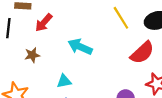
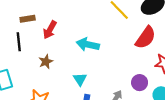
cyan triangle: (64, 81) -> (80, 79), turned -40

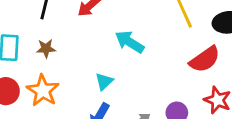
brown star: (46, 62) -> (46, 48), moved

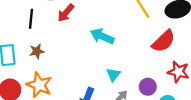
cyan triangle: (104, 81) -> (113, 75), moved

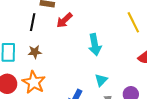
cyan arrow: (102, 36) -> (95, 45), turned -130

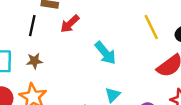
cyan arrow: (95, 45) -> (105, 53), turned -30

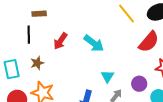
red arrow: (70, 24) -> (60, 41), moved

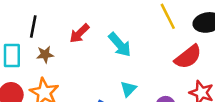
black line: (29, 35) -> (33, 26), moved

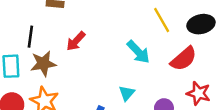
cyan arrow: (120, 45) -> (138, 52), moved
brown star: (45, 54) -> (43, 64), size x1.5

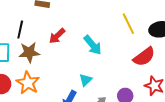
cyan arrow: (138, 52) -> (93, 45), moved
cyan triangle: (127, 93) -> (86, 80), moved

